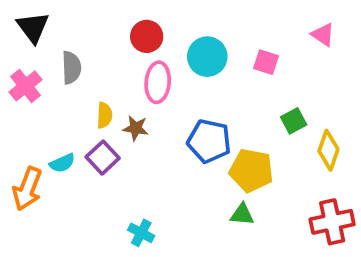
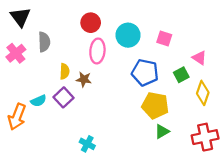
pink triangle: (323, 35) -> (199, 58), moved
blue pentagon: (209, 141) -> (145, 73), moved
green triangle: (242, 214) -> (162, 131), moved, turned -35

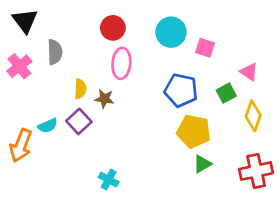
cyan circle: (128, 35) -> (171, 32), moved

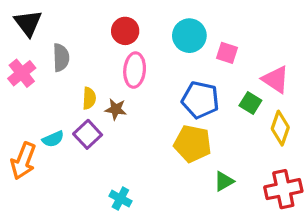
pink triangle: (249, 72) -> (276, 79), size x1.4
green square: (226, 93) -> (250, 103), turned -30
yellow pentagon: (194, 131) -> (193, 144), moved

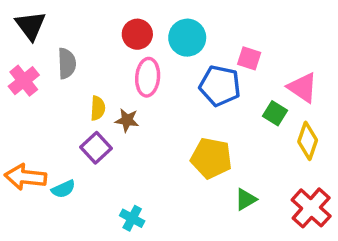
cyan circle: (189, 36) -> (187, 38), moved
blue pentagon: (200, 100) -> (220, 86), moved
cyan semicircle: (53, 139) -> (63, 189), moved
orange arrow: (23, 161) -> (25, 177), turned 75
red cross: (283, 189) -> (311, 208), turned -36

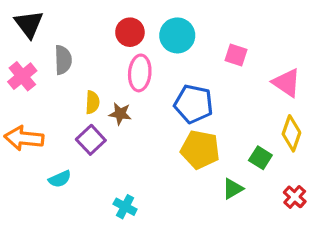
blue pentagon: (220, 86) -> (194, 104), moved
green square: (275, 113) -> (260, 158), moved
orange arrow: (25, 177) -> (24, 138), moved
red cross: (311, 208) -> (295, 197), size x0.6

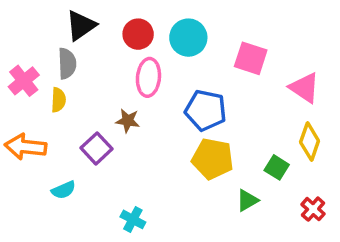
black triangle: (29, 24) -> (81, 25), moved, turned 32
pink square: (236, 55) -> (251, 58), size x1.4
yellow semicircle: (92, 102) -> (58, 100), moved

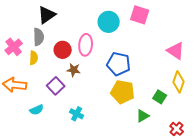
red circle: (138, 34) -> (63, 50), moved
pink square: (251, 58) -> (140, 15), moved
red cross: (313, 209) -> (177, 129), moved
cyan cross: (133, 219) -> (77, 114), moved

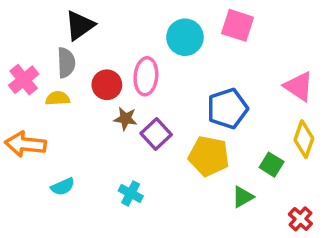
yellow semicircle: (34, 58) -> (58, 98), turned -96
blue pentagon: (119, 64) -> (227, 109), moved, turned -30
purple square: (56, 86) -> (156, 134), moved

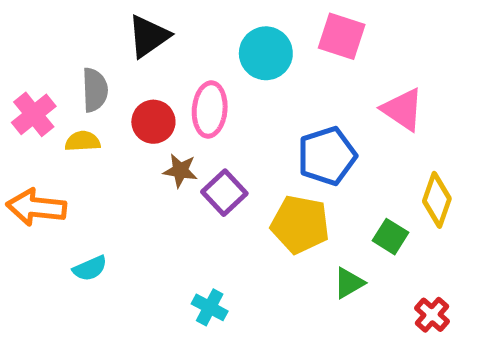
black triangle: (80, 25) -> (149, 36), moved
pink triangle: (299, 86) -> (403, 110), moved
cyan cross: (131, 193) -> (210, 307), moved

